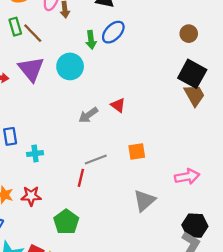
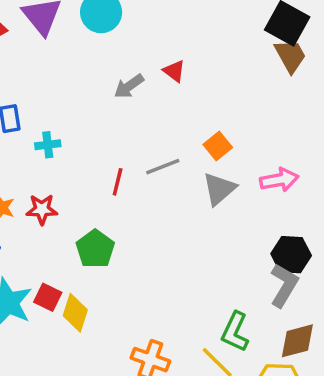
orange square: (137, 151) -> (218, 146), moved, turned -30
gray line: (96, 159) -> (163, 167), moved
gray triangle: (144, 201) -> (219, 189), moved

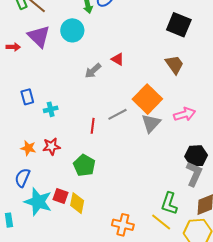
brown trapezoid: (290, 56) -> (174, 65), moved
orange square: (218, 146) -> (147, 99), size x1.8

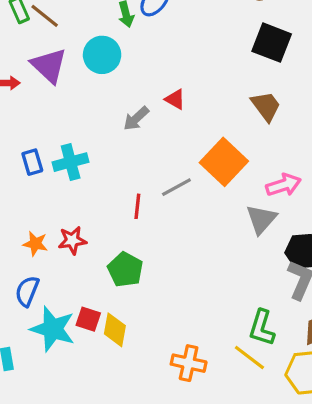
cyan cross: (51, 109) -> (71, 162), moved, size x1.5
gray triangle: (151, 123) -> (261, 219), moved

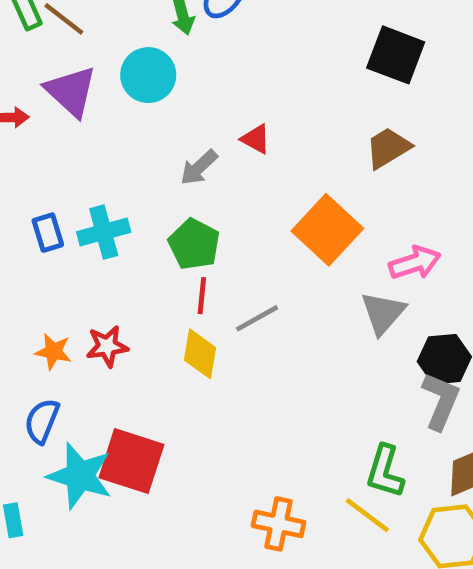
brown trapezoid: (266, 106) -> (388, 148), turned -84
gray line: (176, 187) -> (257, 318), moved
green pentagon: (125, 270) -> (194, 244), moved
red square: (88, 319) -> (131, 461), size x1.8
yellow diamond: (115, 330) -> (200, 354), moved

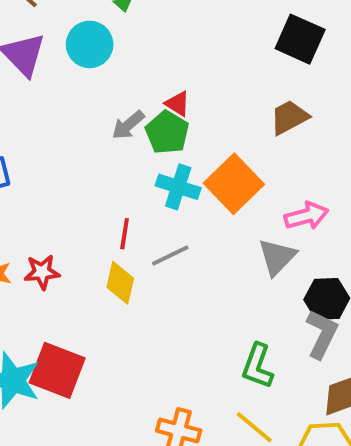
cyan cross: (104, 232) -> (178, 187), moved, turned 30
green pentagon: (194, 244) -> (167, 132), moved
green L-shape: (385, 471) -> (258, 366), moved

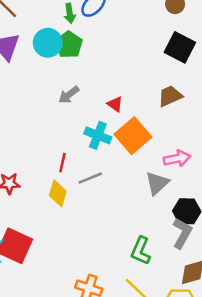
red triangle: (178, 104) -> (115, 104), moved
green pentagon: (167, 132) -> (69, 45), moved

